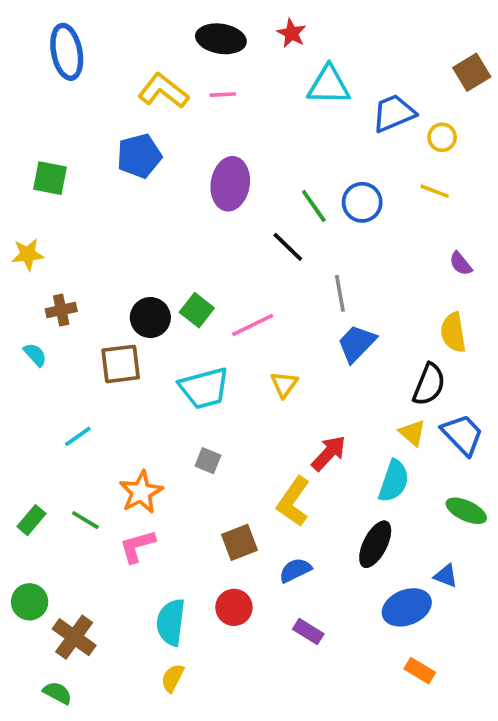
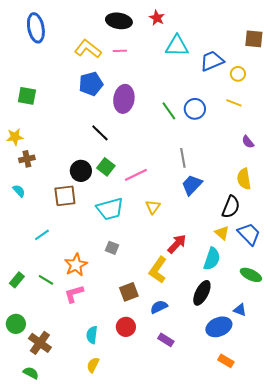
brown square: (472, 72) -> (254, 39), turned 36
blue pentagon: (139, 156) -> (91, 84), moved
black line: (288, 247) -> (100, 133), moved
brown cross: (61, 310) -> (27, 159), moved
cyan semicircle: (171, 622) -> (92, 335), size x0.7

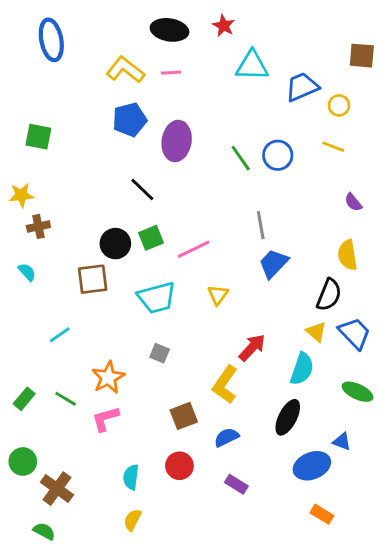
green square: (106, 167) -> (151, 238), turned 30

